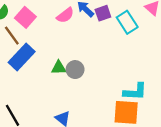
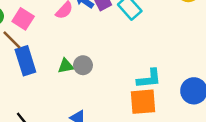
blue rectangle: (22, 57) -> (25, 61), turned -52

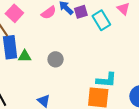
green triangle: (66, 66) -> (25, 56), moved

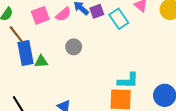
pink square: (14, 13) -> (40, 15), moved, turned 30
gray circle: (56, 59) -> (74, 47), moved

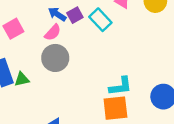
pink semicircle: (63, 14) -> (53, 32), moved
gray circle: (74, 47) -> (55, 58), size x1.5

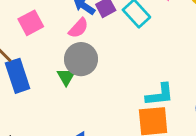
green triangle: (22, 79) -> (66, 77), moved, turned -49

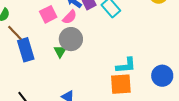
pink square: (31, 23) -> (48, 14), moved

